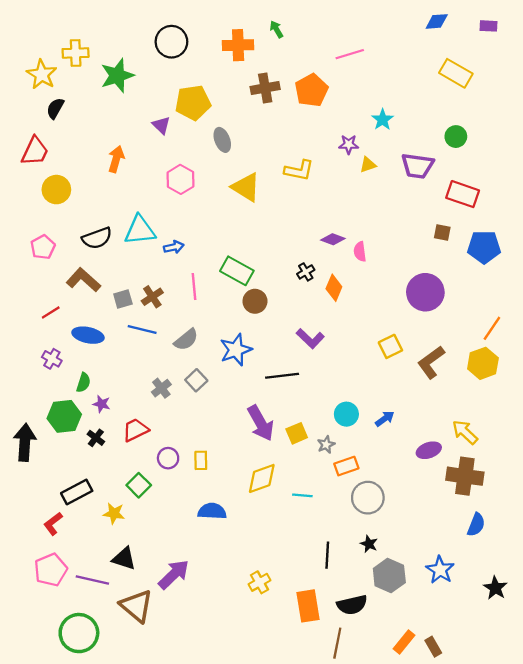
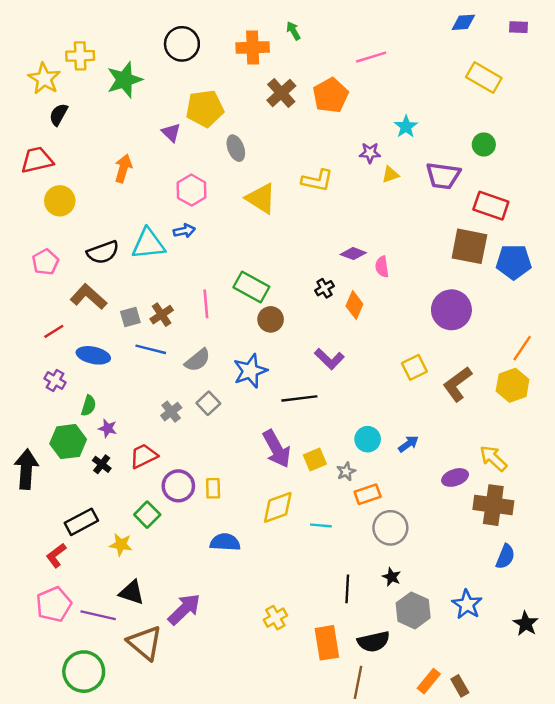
brown cross: (265, 88) -> (281, 93), turned -32
red trapezoid: (35, 151) -> (37, 160), turned -128
brown square: (442, 232) -> (469, 246), size x2.0
blue arrow: (174, 247) -> (184, 231), moved
purple circle: (168, 458) -> (178, 486), size x1.4

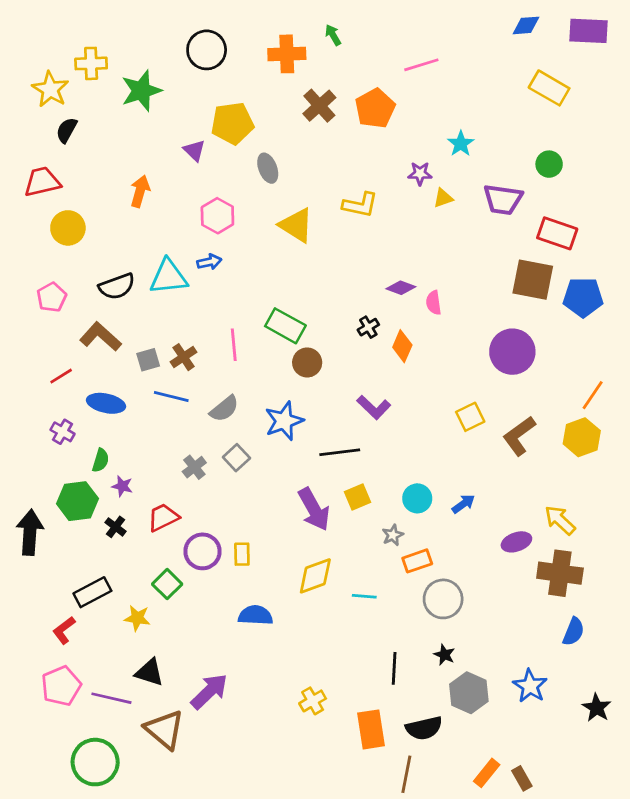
purple rectangle: (519, 27) -> (588, 31), size x1.8
yellow square: (315, 460) -> (357, 497), moved

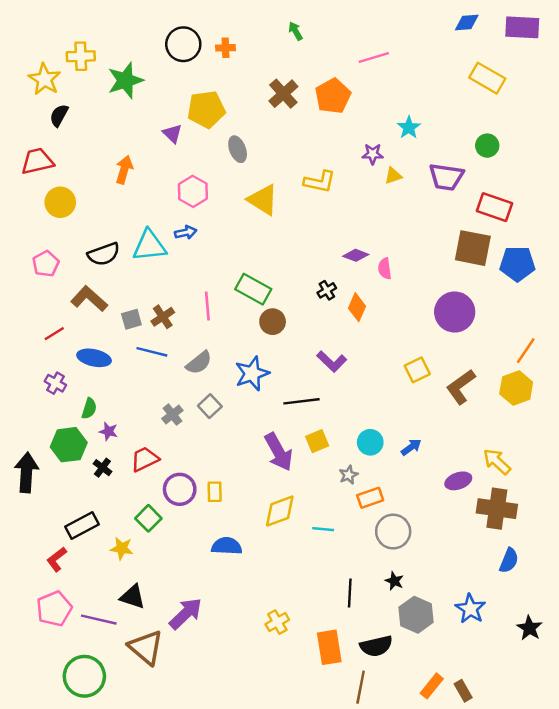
orange cross: (287, 54) -> (225, 48), moved, size x0.6

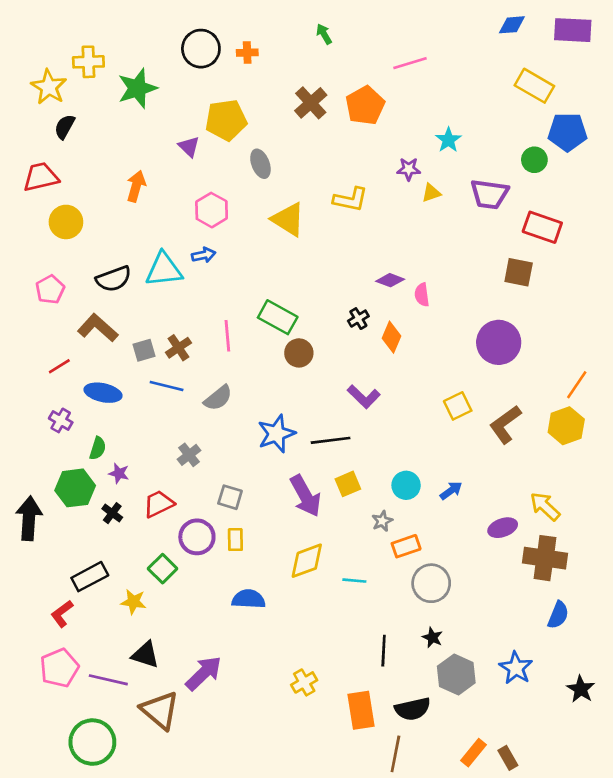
brown square: (473, 248) -> (519, 272), size x0.7
blue pentagon: (517, 264) -> (567, 132), moved
blue star: (252, 374) -> (276, 434), moved
gray square: (210, 406) -> (230, 497), moved, turned -30

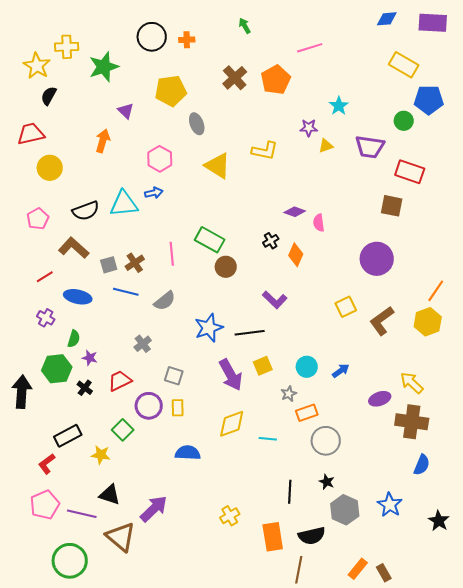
purple triangle: (189, 147) -> (126, 111), moved

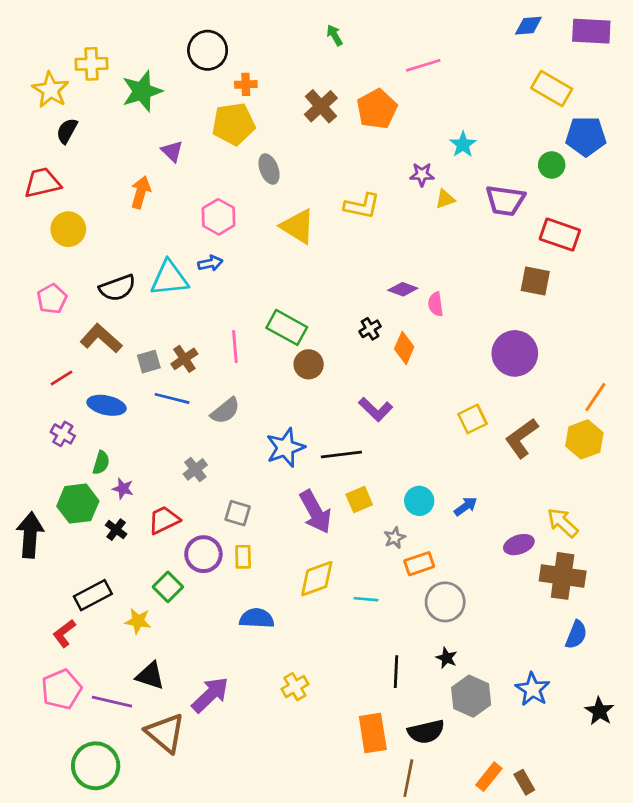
orange cross: (187, 40) -> (246, 84), moved
yellow cross: (230, 516) -> (295, 687), moved

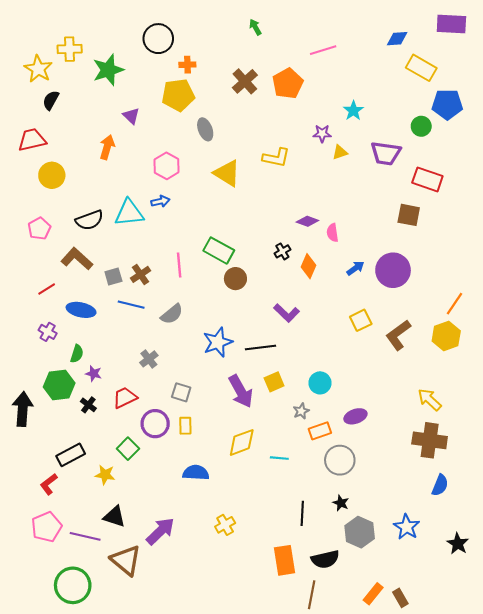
blue diamond: (528, 26) -> (397, 39), moved
blue arrow: (466, 506) -> (355, 268), moved
purple ellipse: (519, 545) -> (355, 416), moved

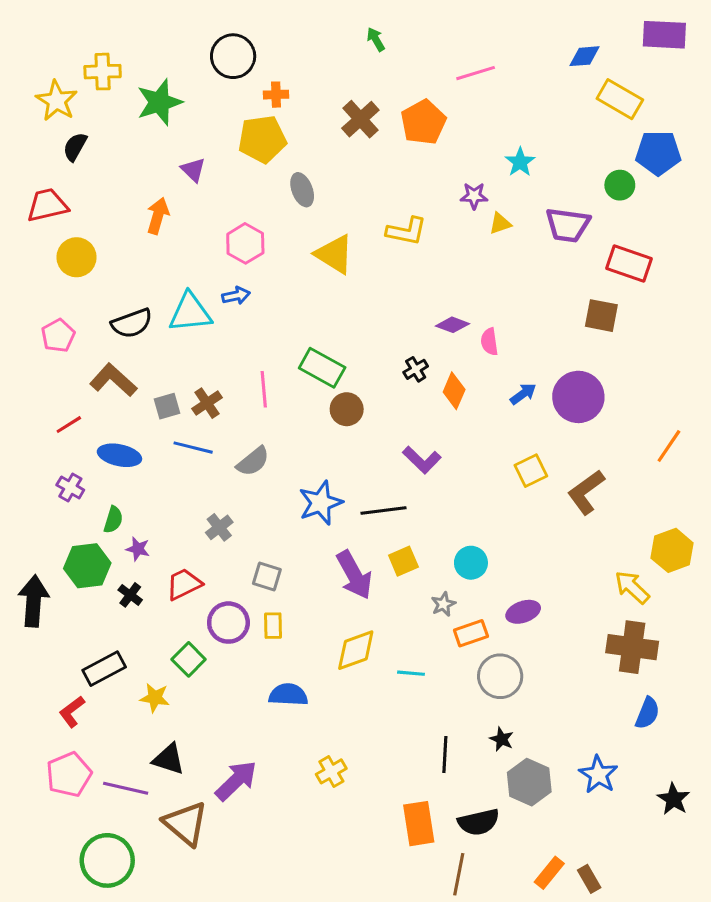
yellow hexagon: (446, 336) -> (672, 550), moved

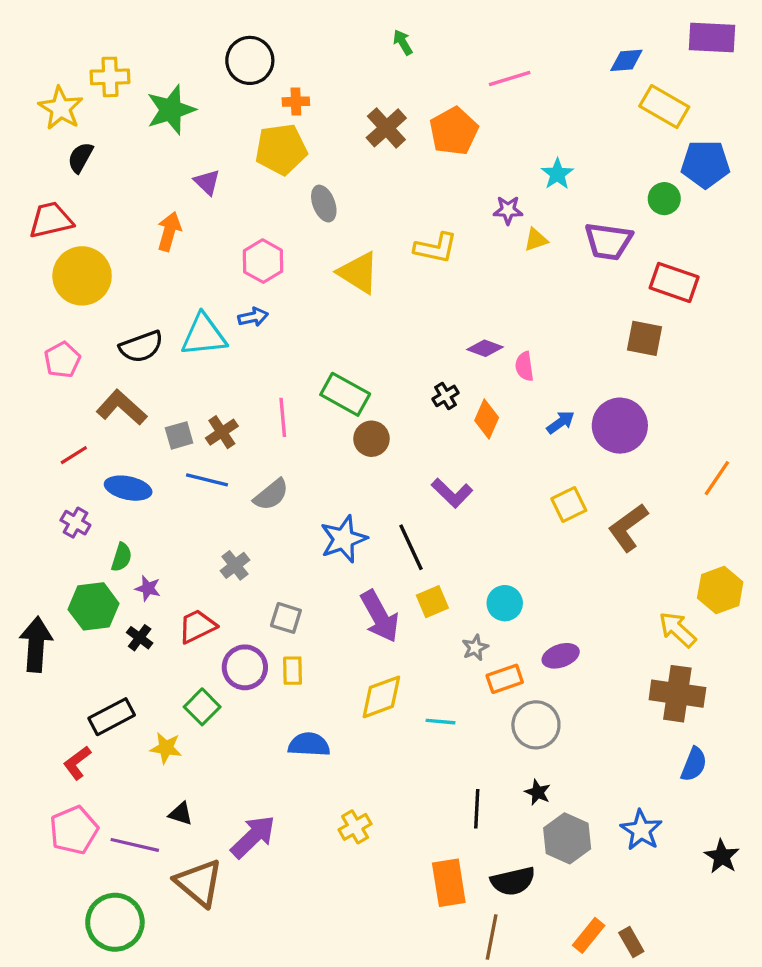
yellow circle: (77, 257) -> (82, 276), size x1.4
black line: (383, 511) -> (411, 547), turned 72
black triangle: (169, 759) -> (181, 814), size x0.7

